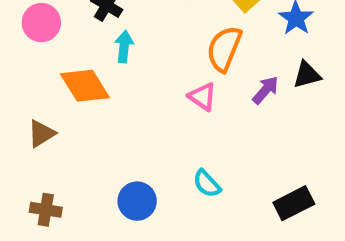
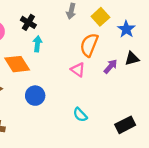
blue circle: (137, 201) -> (35, 96), moved

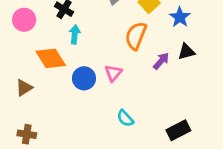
pink triangle: (78, 70) -> (113, 73), moved, turned 35
blue circle: (35, 96) -> (84, 78), moved

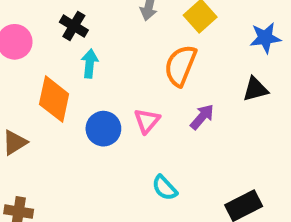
blue star: (180, 17) -> (265, 38), moved, turned 30
orange diamond: (51, 58) -> (54, 99), turned 44
purple arrow: (161, 61) -> (202, 117), moved

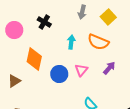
cyan arrow: (90, 64) -> (71, 42), moved
orange semicircle: (180, 65) -> (98, 42), turned -90

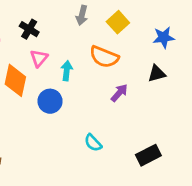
cyan arrow: (71, 42) -> (67, 71), moved
pink triangle: (81, 70) -> (39, 58), moved

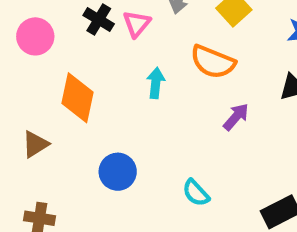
pink triangle: (39, 58) -> (137, 24), moved
blue circle: (50, 101) -> (118, 172), moved

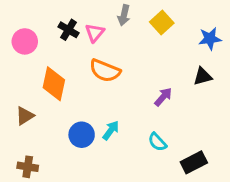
orange semicircle: (213, 62) -> (105, 71), moved
cyan arrow: (156, 83) -> (111, 130), moved, turned 30
cyan semicircle: (196, 193) -> (157, 142), moved

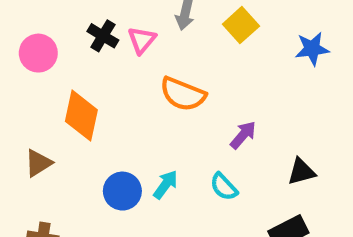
orange semicircle: (105, 71) -> (183, 94), moved
black triangle: (203, 76) -> (301, 172), moved
cyan semicircle: (157, 142) -> (224, 187), moved

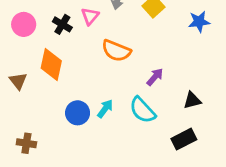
black cross: (103, 36) -> (62, 24), moved
brown triangle: (38, 163) -> (18, 81), moved, turned -36
cyan semicircle: (224, 187) -> (142, 110), size x1.5

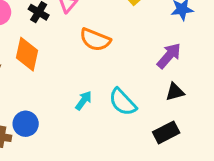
purple arrow: (155, 77) -> (169, 56), moved, size x1.4
blue circle: (78, 113) -> (26, 124), moved

